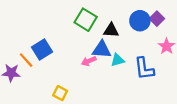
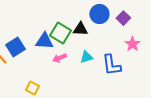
green square: (86, 20) -> (60, 33), moved
blue circle: (140, 21) -> (99, 14), moved
blue triangle: (102, 49) -> (44, 41), moved

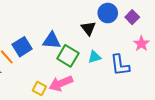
black triangle: (80, 29) -> (88, 28), turned 49
green square: (60, 33) -> (68, 56), moved
pink arrow: (59, 58) -> (61, 83), moved, size x1.6

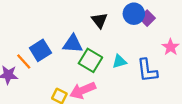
purple square: (132, 17) -> (147, 18), moved
black triangle: (88, 28) -> (99, 20), moved

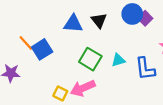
blue triangle: (73, 44) -> (73, 24), moved
orange line: (24, 61) -> (26, 43), moved

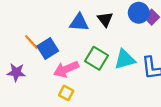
cyan triangle: (118, 60) -> (125, 59), size x1.5
pink arrow: (83, 88) -> (66, 69), moved

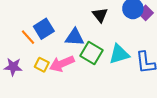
blue triangle: (79, 23) -> (75, 37), moved
blue square: (48, 49) -> (44, 29), moved
yellow square: (66, 93) -> (42, 65), moved

